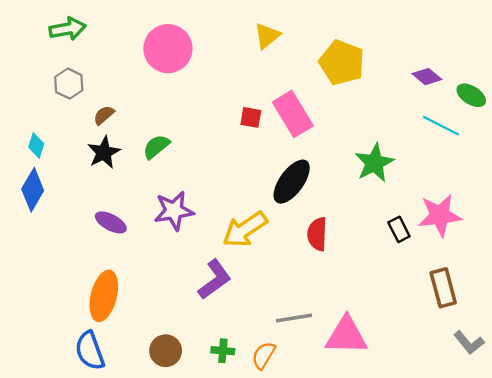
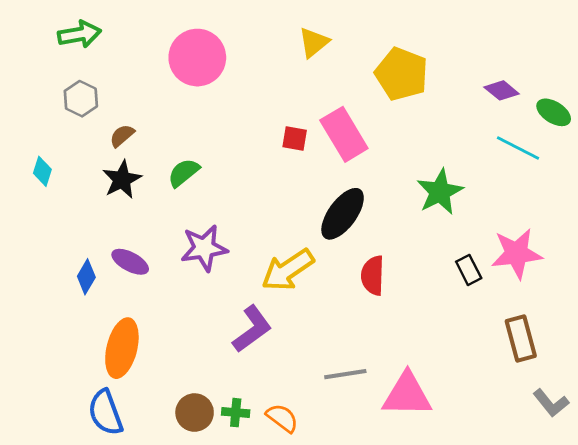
blue diamond: (33, 190) -> (86, 277), moved, size x0.7
green cross: (223, 351) -> (236, 413), moved
orange semicircle: (264, 355) -> (282, 418), moved, turned 96

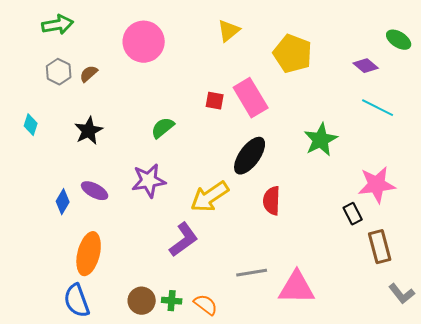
green ellipse: (554, 112) -> (399, 40), moved
brown semicircle: (122, 136) -> (89, 74), moved
green semicircle: (184, 173) -> (163, 128), moved
black rectangle: (469, 270) -> (353, 214), moved

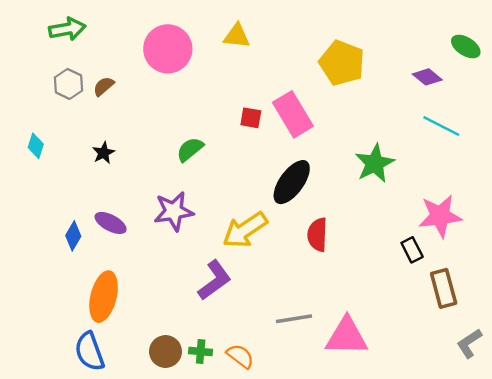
yellow triangle: (229, 31) -> (237, 36), moved, turned 45
black star: (89, 131) -> (104, 153), size x0.7
gray L-shape: (402, 294) -> (469, 343), turned 96

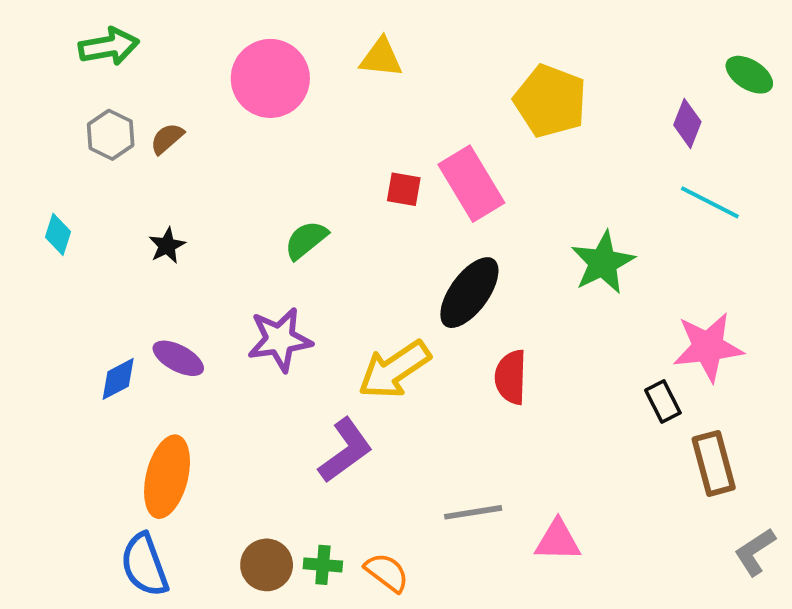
purple diamond: (427, 77) -> (687, 123), turned 72
blue diamond: (73, 236) -> (118, 379), turned 32
pink triangle: (347, 336) -> (558, 541), size x0.7

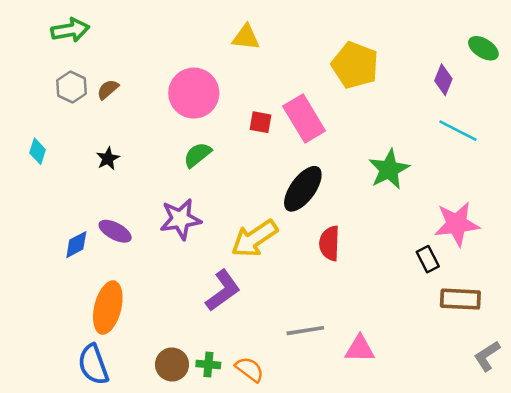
pink circle: (270, 78) -> (194, 93), moved
brown rectangle: (714, 463) -> (460, 299), turned -72

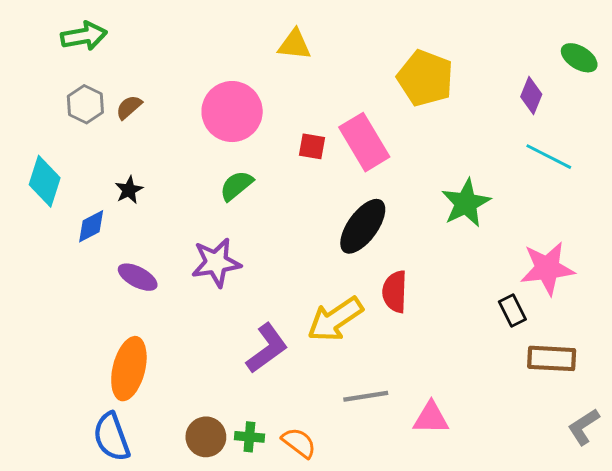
cyan diamond: (38, 151) -> (45, 181), size x1.6
yellow arrow: (254, 238) -> (335, 319), moved
blue diamond: (76, 245) -> (91, 226), moved

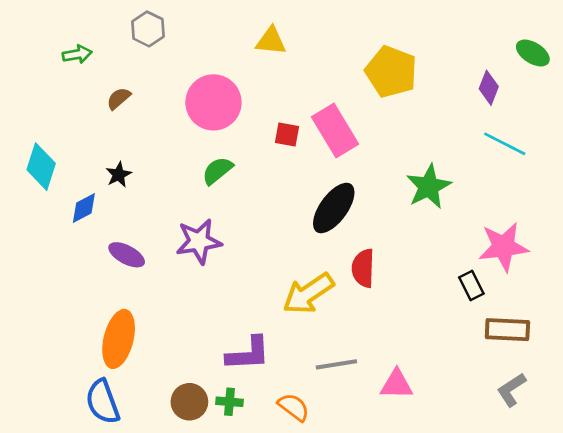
green arrow: (84, 36) -> (77, 54), moved, size x0.7
gray hexagon: (85, 104) -> (148, 29), moved
purple L-shape: (267, 348) -> (248, 354), moved, turned 33
gray L-shape: (584, 427) -> (511, 390), moved
orange semicircle: (299, 443) -> (294, 407), moved

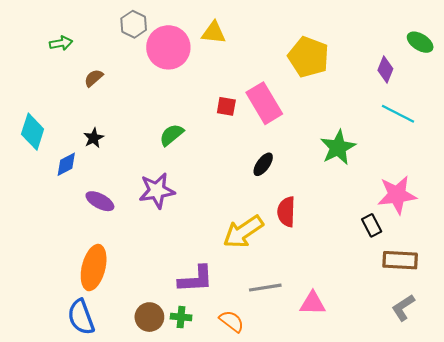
gray hexagon: (148, 29) -> (134, 24), moved
pink circle: (213, 102) -> (168, 47), moved
black ellipse: (334, 208) -> (263, 164), size x0.6

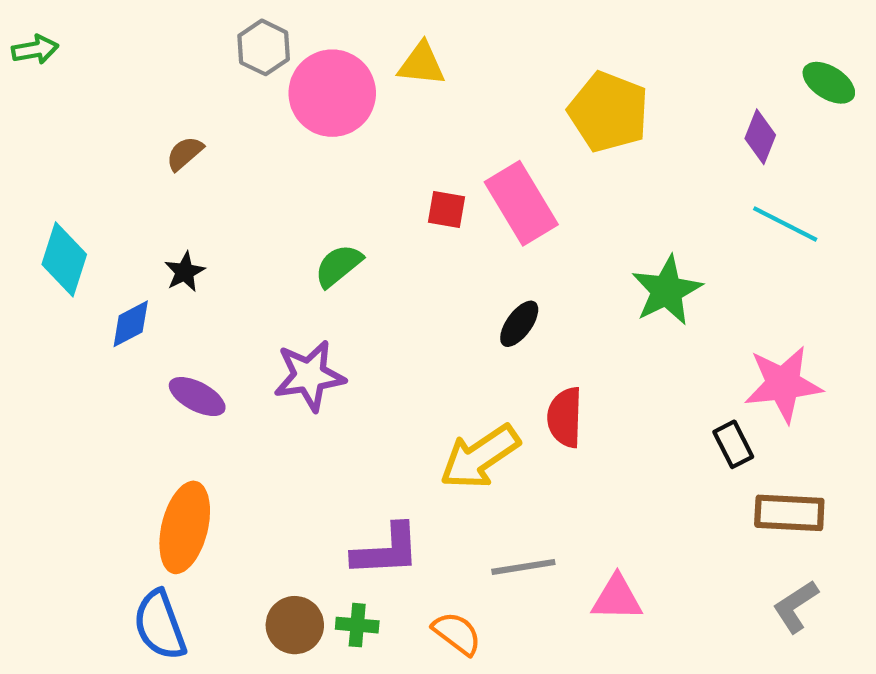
green arrow: (61, 43) -> (35, 50), moved

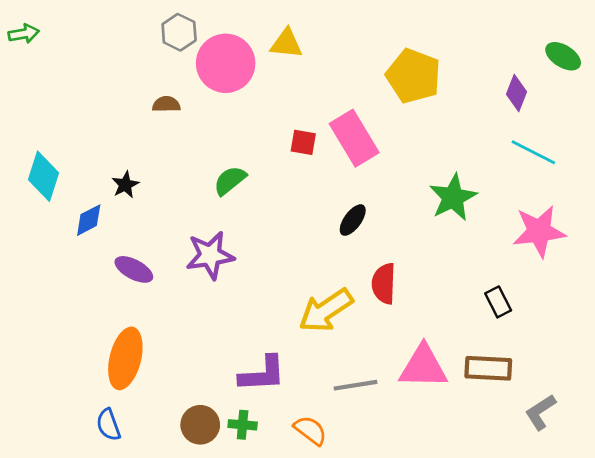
brown semicircle: (185, 153) -> (166, 104), moved, turned 40
pink star: (783, 384) -> (539, 231), moved
brown rectangle: (789, 513) -> (488, 368), moved
pink triangle: (617, 598) -> (423, 367), moved, size x1.4
blue semicircle: (160, 625) -> (108, 425), size x0.7

